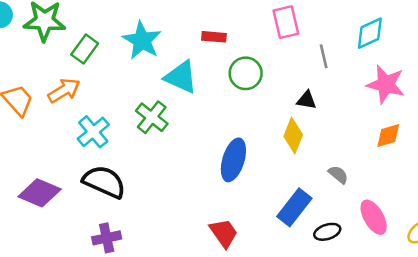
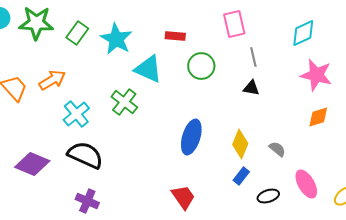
green rectangle: (85, 49) -> (77, 33), moved
gray line: (324, 56) -> (253, 57), moved
yellow diamond: (293, 136) -> (240, 144), moved
blue rectangle: (294, 207) -> (241, 176), size x0.6
purple cross: (107, 238) -> (87, 201), turned 35

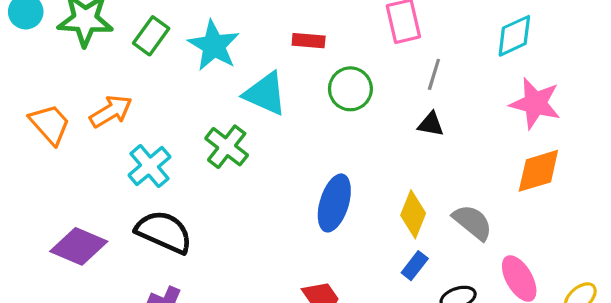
gray line: (253, 57) -> (434, 74), turned 30
orange diamond: (318, 117) -> (538, 171), size x1.4
gray semicircle: (277, 149) -> (473, 222), size x1.5

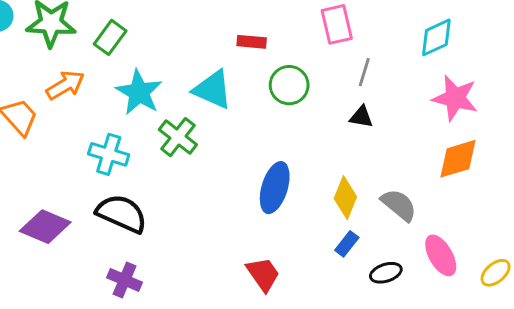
cyan star: (214, 45) -> (139, 92), moved
orange arrow: (111, 111) -> (65, 85), moved
cyan cross: (149, 166) -> (109, 154), turned -33

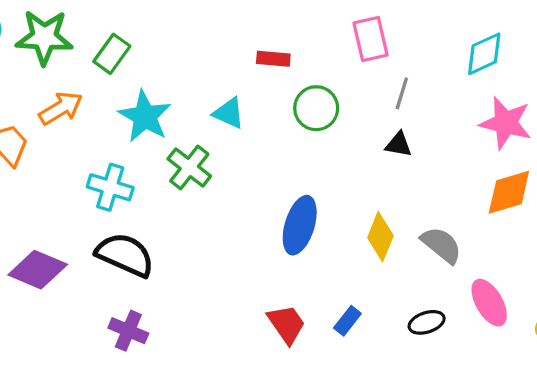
cyan triangle: (213, 89) -> (229, 113), size x0.7
blue rectangle: (347, 244) -> (347, 321), moved

